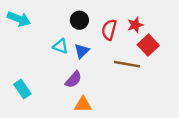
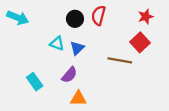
red star: (135, 25) -> (146, 17), moved
red semicircle: (109, 30) -> (99, 15), moved
cyan rectangle: (22, 89) -> (35, 82), moved

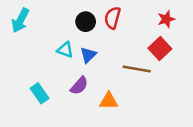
cyan arrow: (18, 18) -> (20, 20), turned 95
orange triangle: (78, 98) -> (109, 101), moved

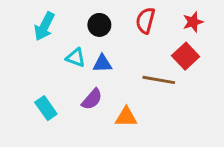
red semicircle: (112, 18) -> (145, 20), moved
cyan arrow: (20, 20) -> (44, 26), moved
blue triangle: (88, 55) -> (102, 64), turned 42

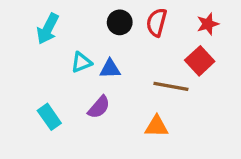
black circle: (99, 25) -> (120, 22), moved
cyan triangle: (76, 58) -> (81, 62), turned -42
orange triangle: (126, 117) -> (157, 126), moved

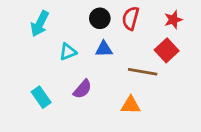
blue triangle: (110, 69) -> (104, 49), moved

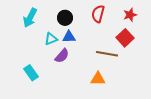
black circle: (100, 18) -> (65, 18), moved
blue triangle: (104, 49) -> (69, 37), moved
purple semicircle: (82, 89) -> (62, 56), moved

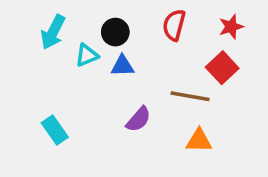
cyan triangle: (51, 39) -> (87, 55), moved
purple semicircle: (62, 56) -> (138, 119), moved
orange triangle: (98, 79) -> (199, 141), moved

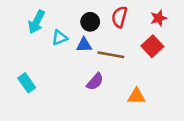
black circle: (115, 32) -> (90, 22), moved
brown line: (190, 96) -> (111, 55), moved
cyan rectangle: (55, 130) -> (27, 83), moved

